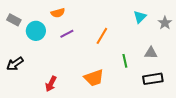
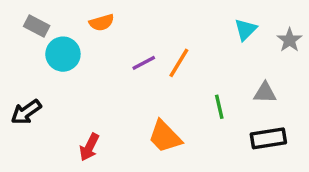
gray rectangle: (14, 20) -> (37, 26), moved
purple line: (67, 34) -> (144, 63), moved
orange trapezoid: (94, 78) -> (165, 137), turned 65

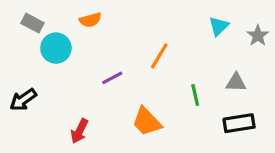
purple line: (144, 63) -> (112, 78), moved

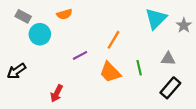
cyan triangle: (219, 26) -> (156, 19), size x1.5
orange trapezoid: (147, 122) -> (110, 72), moved
black rectangle: (239, 123) -> (170, 88), turned -40

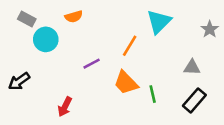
cyan triangle: (156, 19) -> (159, 22), moved
green line: (139, 68) -> (153, 94), moved

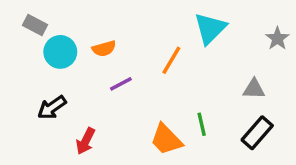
orange semicircle: (74, 17) -> (104, 49), moved
black arrow: (19, 81) -> (52, 107), moved
orange trapezoid: (126, 83) -> (166, 139), moved

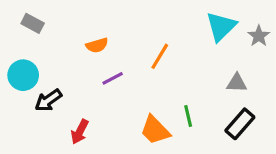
cyan triangle: (210, 28) -> (221, 26), moved
cyan circle: (60, 52) -> (23, 75), moved

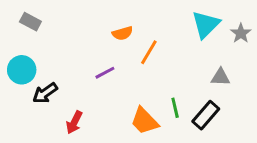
orange semicircle: (97, 45) -> (122, 33), moved
black rectangle: (240, 124) -> (206, 115), moved

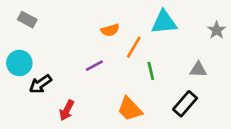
cyan triangle: (206, 24) -> (164, 22), moved, turned 40
green line: (175, 108) -> (151, 71), moved

